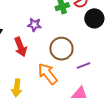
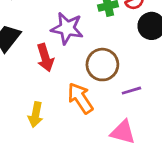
purple star: (34, 25) -> (67, 28), size x1.6

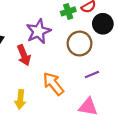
purple star: (67, 28) -> (38, 31), turned -30
brown circle: (102, 65) -> (80, 44), moved

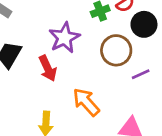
purple line: (92, 74) -> (141, 74), moved

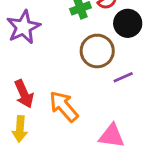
purple star: (64, 38) -> (23, 27), moved
red arrow: (48, 68) -> (24, 94), moved

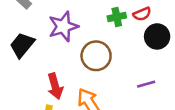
brown circle: (97, 51) -> (96, 56), moved

